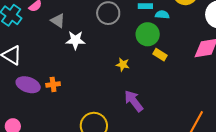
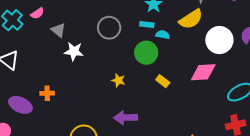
yellow rectangle: (160, 55) -> (163, 81), moved
purple ellipse: (28, 85) -> (20, 105), moved
purple arrow: (134, 101) -> (126, 118), turned -60

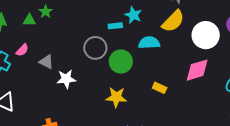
cyan rectangle: (147, 25) -> (115, 26), moved
cyan semicircle: (163, 35) -> (149, 43), size x1.5
green circle: (146, 53) -> (121, 62), moved
yellow star: (118, 80) -> (116, 97), size x1.5

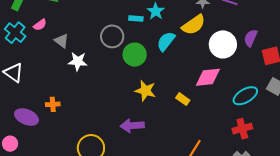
cyan semicircle: (149, 43) -> (166, 41), turned -60
yellow rectangle: (160, 88) -> (183, 99), moved
yellow star: (116, 97) -> (145, 91), moved

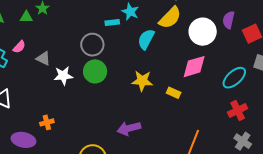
green circle: (135, 55) -> (95, 71), moved
yellow star: (145, 91) -> (142, 81), moved

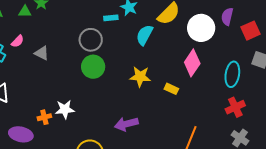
pink diamond: (194, 67) -> (192, 63), turned -40
white star: (63, 76) -> (65, 109), moved
cyan ellipse: (234, 78) -> (232, 74), turned -40

